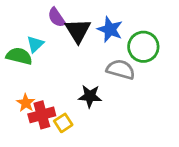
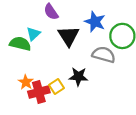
black triangle: (78, 31) -> (69, 36), moved
yellow square: (63, 123) -> (56, 86), moved

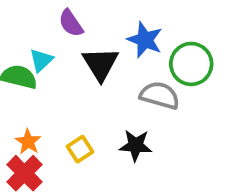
black star: (78, 77) -> (136, 145), moved
red cross: (39, 92) -> (24, 173), moved, turned -30

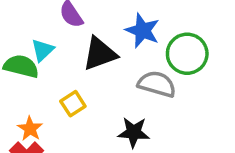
black triangle: (100, 64) -> (100, 54), turned 42
yellow square: (80, 149) -> (73, 104), moved

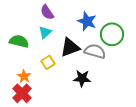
cyan triangle: (43, 50) -> (45, 32), moved
black triangle: (100, 54) -> (70, 47), moved

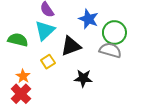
cyan triangle: (45, 32) -> (45, 30), size x1.5
gray semicircle: (95, 51) -> (110, 50), moved

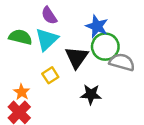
green circle: (114, 33) -> (105, 47), moved
green semicircle: (18, 40) -> (20, 37), moved
black triangle: (71, 46) -> (77, 57), turned -35

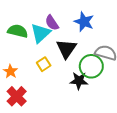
purple semicircle: (49, 16) -> (52, 23), moved
green circle: (105, 47) -> (91, 66), moved
orange star: (22, 92) -> (10, 71), moved

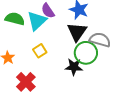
black triangle: (66, 49) -> (77, 32), moved
red cross: (17, 96) -> (26, 82), moved

